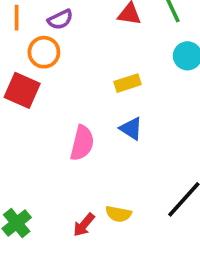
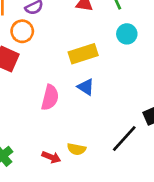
yellow rectangle: (128, 83) -> (83, 54), size x1.5
red arrow: (84, 225) -> (51, 157), turned -108

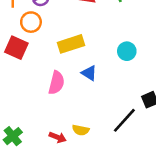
cyan circle: (127, 34) -> (127, 51), moved
yellow rectangle: (83, 54) -> (71, 44), moved

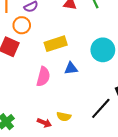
cyan circle: (127, 51) -> (103, 50), size x1.5
blue triangle: (89, 73) -> (71, 68), turned -40

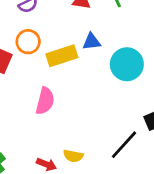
orange circle: (22, 25) -> (28, 42), moved
blue triangle: (71, 68) -> (92, 42), moved

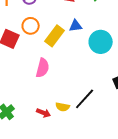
yellow rectangle: (62, 56) -> (55, 36), turned -35
black line: (124, 145) -> (85, 99), moved

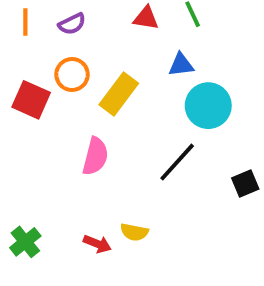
blue triangle: (76, 26) -> (181, 65), moved
black line: (85, 99) -> (177, 162), moved

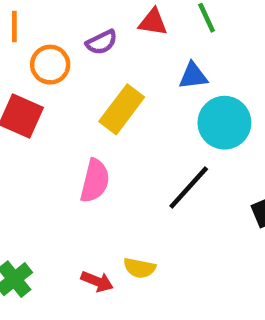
purple semicircle: (72, 24) -> (102, 42), moved
orange circle: (72, 75) -> (50, 65), moved

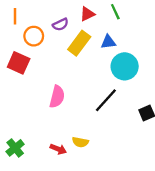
red triangle: (153, 22) -> (87, 14), turned -35
yellow rectangle: (122, 109) -> (79, 43), moved

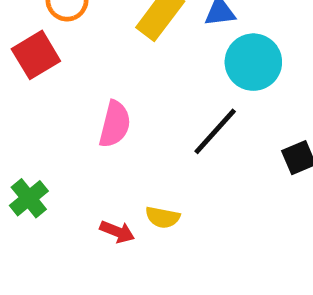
red square: (19, 63) -> (36, 55), turned 35
green cross: (15, 148) -> (29, 198), moved

